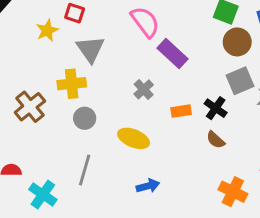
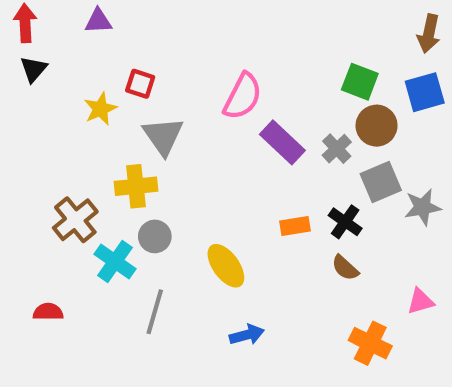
pink semicircle: (145, 22) -> (243, 96), turned 64
gray cross: (144, 89) -> (337, 149), moved
yellow ellipse: (134, 138) -> (226, 266), turned 32
cyan cross: (43, 195) -> (115, 262), moved

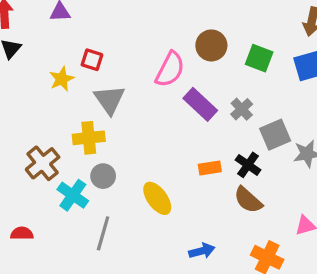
brown circle: (377, 126) -> (211, 45), moved
brown semicircle: (345, 268) -> (248, 200), size x1.4
blue arrow: (247, 335) -> (202, 251), moved

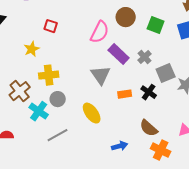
yellow star: (62, 79) -> (32, 49), moved
gray triangle: (109, 100) -> (101, 75), moved
brown semicircle: (248, 200) -> (149, 128), moved
gray line: (103, 233) -> (58, 135), turned 45

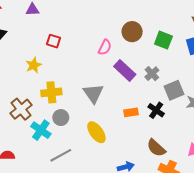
pink semicircle: (100, 32) -> (105, 47), size x0.7
gray triangle: (101, 75) -> (93, 93), moved

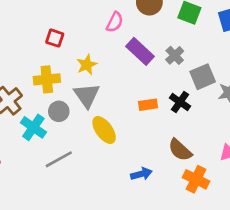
red square: (53, 41) -> (55, 38), moved
yellow star: (34, 65) -> (87, 65), moved
gray triangle: (93, 93) -> (87, 95), moved

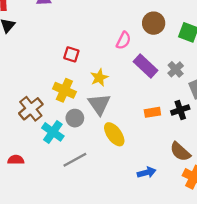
yellow cross: (47, 79) -> (64, 90), turned 30
black cross: (180, 102) -> (180, 110), turned 36

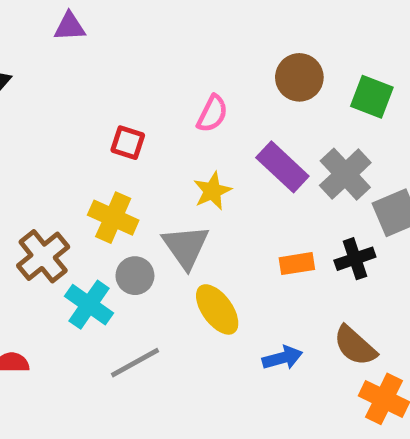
pink semicircle: (123, 40) -> (212, 114), moved
gray cross: (176, 69) -> (345, 174), size x1.5
yellow star: (99, 78) -> (212, 191), moved
blue arrow: (147, 172) -> (282, 358), moved

